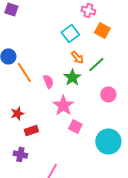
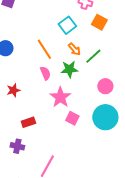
orange line: (24, 72) -> (44, 49), moved
green star: (72, 78) -> (69, 69), turned 30
red star: (17, 114) -> (13, 90), moved
cyan circle: (108, 142) -> (105, 117), moved

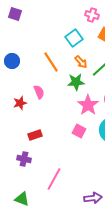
pink semicircle: (45, 73) -> (39, 92), moved
pink star: (60, 97) -> (88, 105), moved

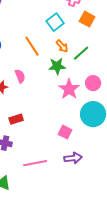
pink square: (79, 131) -> (65, 132), moved
pink line: (54, 179) -> (35, 163), turned 50
purple arrow: (93, 198) -> (73, 158), moved

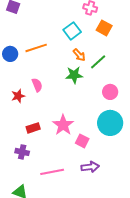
orange line: (32, 46) -> (36, 48), moved, turned -75
pink star: (69, 89) -> (63, 125), moved

